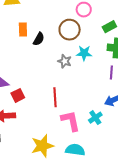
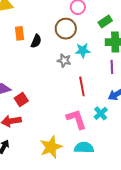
red line: (55, 97) -> (82, 86), moved

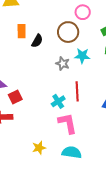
cyan cross: (101, 113) -> (58, 101), moved
yellow star: (51, 147) -> (39, 148), size x0.6

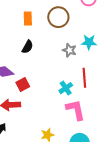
brown circle: (68, 32) -> (58, 17), moved
black semicircle: (37, 41) -> (28, 47), moved

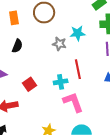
red square: (23, 85) -> (30, 84), moved
cyan cross: (66, 88) -> (61, 82), turned 32

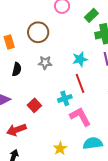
cyan star: (78, 33) -> (80, 59), moved
gray star: (59, 44) -> (45, 63), moved

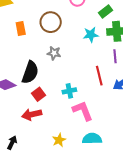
cyan star: (80, 59) -> (91, 35), moved
black semicircle: (17, 69) -> (30, 72), moved, size x1.6
red line: (80, 83) -> (99, 76), moved
red arrow: (16, 130) -> (32, 114), moved

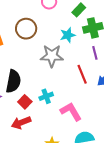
gray star: (54, 53) -> (52, 56), moved, size x1.6
cyan cross: (69, 91) -> (46, 96), moved

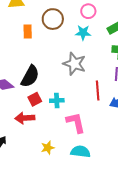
brown circle: (26, 29) -> (53, 19), moved
cyan star: (68, 35) -> (83, 33), moved

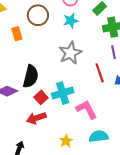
gray star: (74, 64) -> (70, 53), turned -30
cyan cross: (57, 101) -> (63, 93), size x1.5

